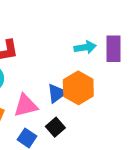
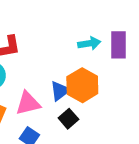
black square: (55, 127) -> (68, 119), moved

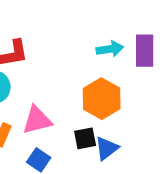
blue triangle: (60, 91) -> (107, 148), moved
black square: (68, 119) -> (85, 138), turned 30

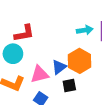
blue triangle: (107, 148) -> (59, 67), moved

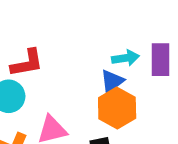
blue triangle: (59, 67) -> (112, 81), moved

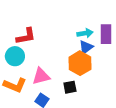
blue triangle: (112, 81) -> (86, 47), moved

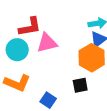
pink triangle: (41, 76) -> (47, 43), moved

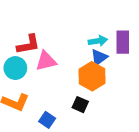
black square: (80, 85) -> (80, 105), turned 35

